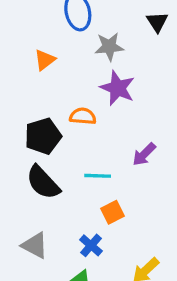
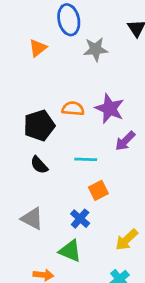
orange triangle: (45, 60) -> (38, 48), moved
purple star: (118, 88) -> (110, 109), moved
black semicircle: (43, 182) -> (39, 165), size x0.6

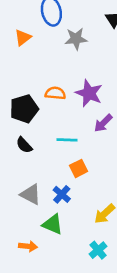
gray triangle: (32, 219) -> (31, 194), moved

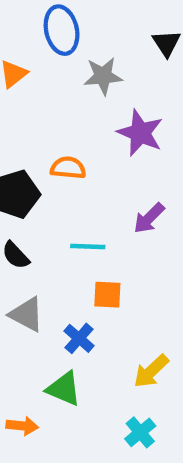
purple star: (89, 93) -> (140, 133), moved
orange square: (79, 168) -> (107, 295), turned 30
gray triangle: (31, 194) -> (27, 314), moved

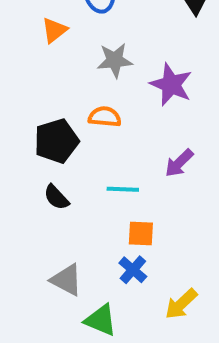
gray star: (103, 76) -> (115, 60), moved
gray triangle: (27, 314) -> (66, 280), moved
blue cross: (79, 338) -> (133, 270), moved

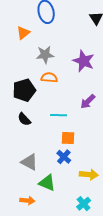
gray star: (115, 60) -> (45, 55), moved
yellow arrow: (181, 304) -> (89, 174), turned -132

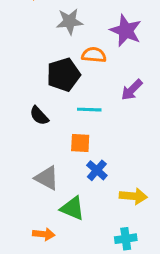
orange semicircle: (49, 78) -> (94, 55), moved
black pentagon: (24, 90) -> (63, 75), moved
orange square: (68, 138) -> (80, 143), moved
cyan cross: (84, 204) -> (126, 239), turned 32

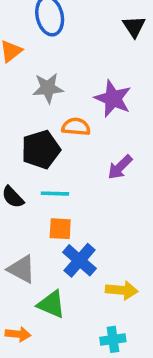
cyan line: (89, 110) -> (55, 194), moved
blue cross: (97, 170) -> (80, 260), size x1.4

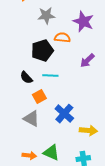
orange square: (60, 229) -> (39, 97), moved, turned -32
green triangle: (51, 304) -> (51, 153), moved

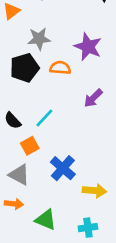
black pentagon: (42, 51) -> (25, 68), moved
cyan line: (50, 76) -> (44, 118), turned -49
orange arrow: (29, 156) -> (14, 204), moved

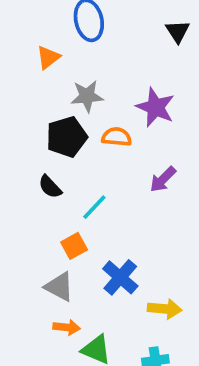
black semicircle: (13, 121) -> (50, 187), moved
orange arrow: (14, 204) -> (67, 327), moved

